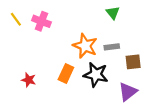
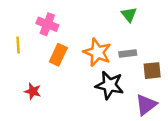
yellow line: (16, 19) -> (18, 45), moved, turned 32
orange rectangle: (66, 74) -> (58, 55), moved

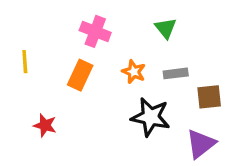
green triangle: (129, 15) -> (166, 28), moved
pink cross: (47, 24) -> (95, 31), moved
orange star: (97, 52) -> (134, 72), size x0.6

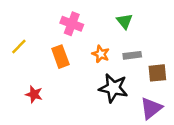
yellow line: (25, 62) -> (19, 46), turned 48
orange rectangle: (80, 75) -> (60, 57), turned -45

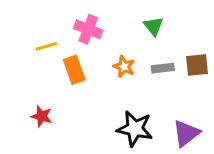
yellow line: (19, 46) -> (46, 46), moved, turned 30
brown square: (157, 73) -> (197, 65), moved
black star: (113, 88) -> (135, 129), moved

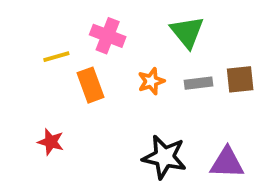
green triangle: (153, 26) -> (187, 32), size x1.4
orange star: (124, 67) -> (151, 81), turned 30
purple triangle: (186, 133) -> (227, 163), turned 40

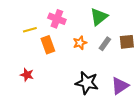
green triangle: (187, 32) -> (99, 17), turned 30
gray rectangle: (199, 83) -> (105, 44), turned -48
purple triangle: (227, 163) -> (120, 86), turned -36

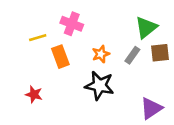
green triangle: (99, 17) -> (146, 28), moved
black star: (87, 83) -> (99, 86), moved

